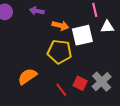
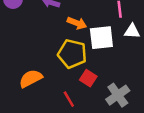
red square: (80, 83) -> (88, 78), moved

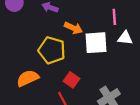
yellow pentagon: (72, 54) -> (52, 50), moved
red square: (88, 78) -> (71, 80), moved

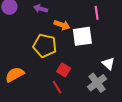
white triangle: (125, 38) -> (108, 63), moved, turned 40
orange semicircle: (28, 78) -> (15, 75), moved

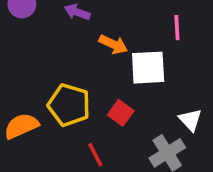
yellow pentagon: (45, 46) -> (69, 105), moved
red square: (64, 70) -> (121, 113), moved

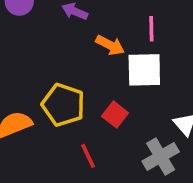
pink line: (177, 28) -> (151, 29), moved

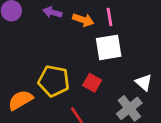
orange arrow: (110, 45) -> (83, 20), moved

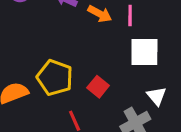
white square: (109, 47) -> (144, 52), moved

